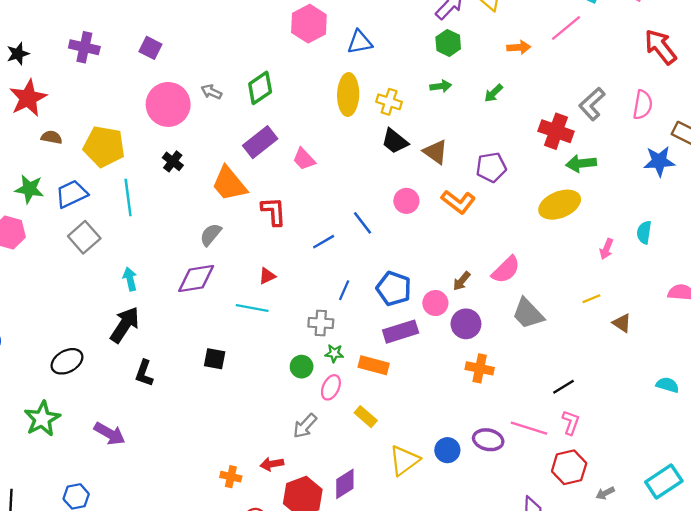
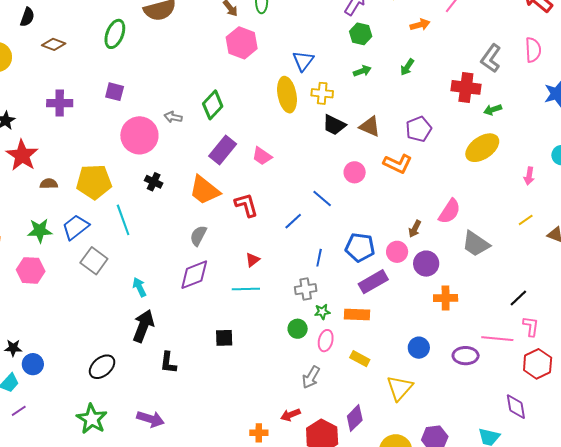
blue triangle: (360, 42) -> (303, 61), moved, turned -30
green arrow: (581, 163) -> (493, 110), size x0.7
blue circle: (447, 450) -> (419, 348), moved

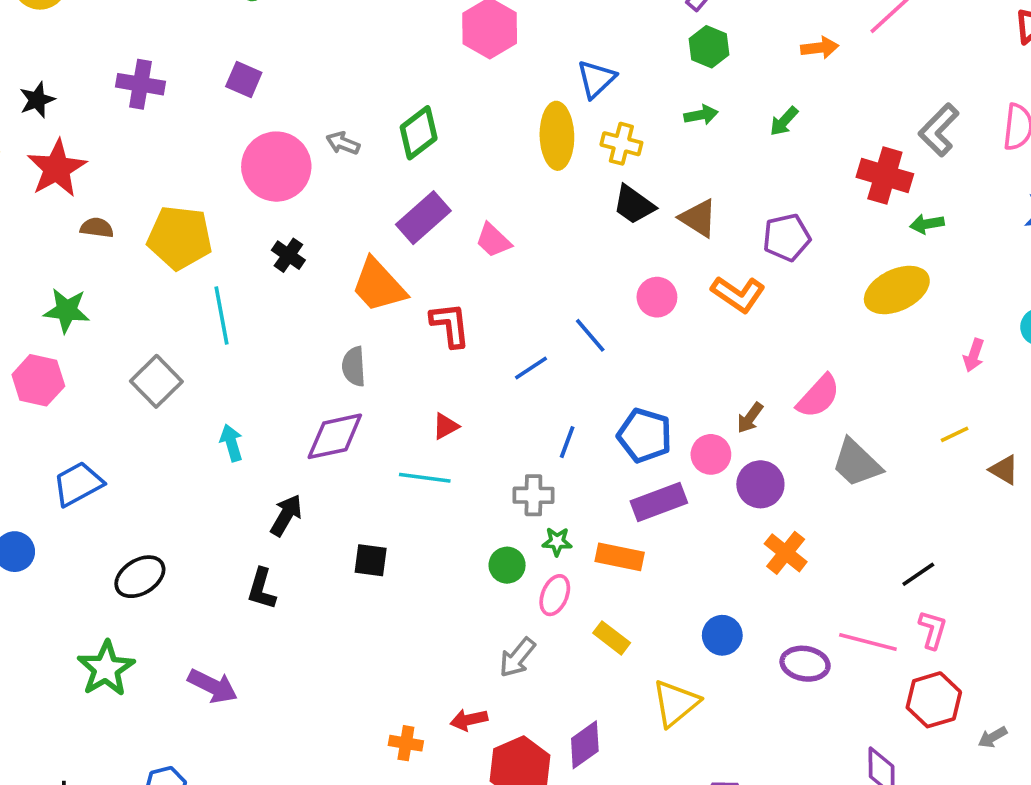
blue trapezoid: (76, 227) -> (78, 484), moved
gray semicircle: (198, 236) -> (354, 366), turned -40
orange cross: (446, 298) -> (786, 553), turned 30
black arrow: (143, 326) -> (286, 515), moved, size x0.7

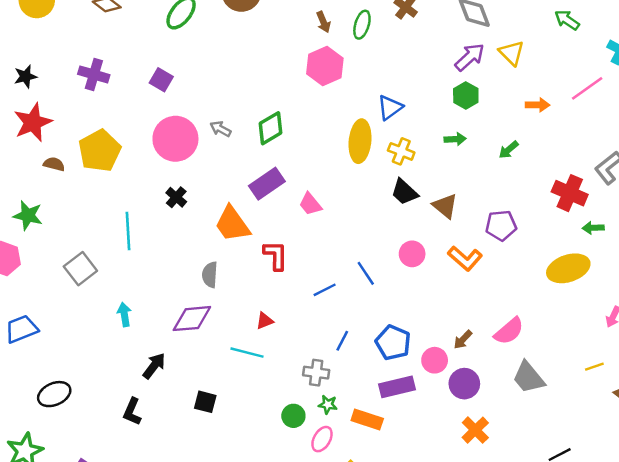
yellow pentagon: (180, 238) -> (100, 151), moved, turned 30

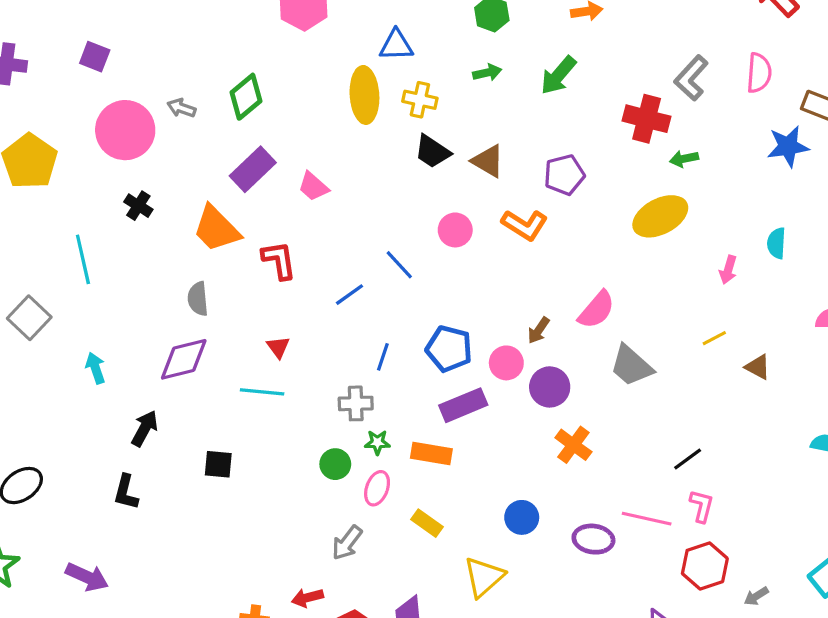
blue triangle: (390, 107) -> (396, 45), turned 44
green arrow: (509, 150) -> (558, 75), size x1.5
red triangle: (265, 321) -> (278, 347), turned -36

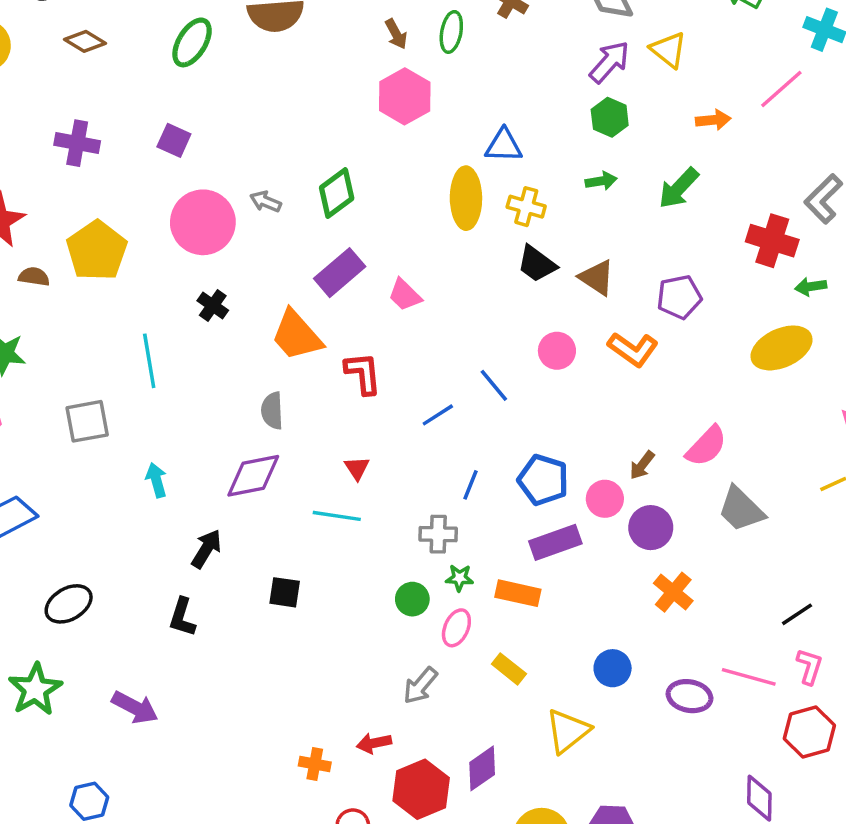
gray square: (29, 318) -> (87, 421), turned 33

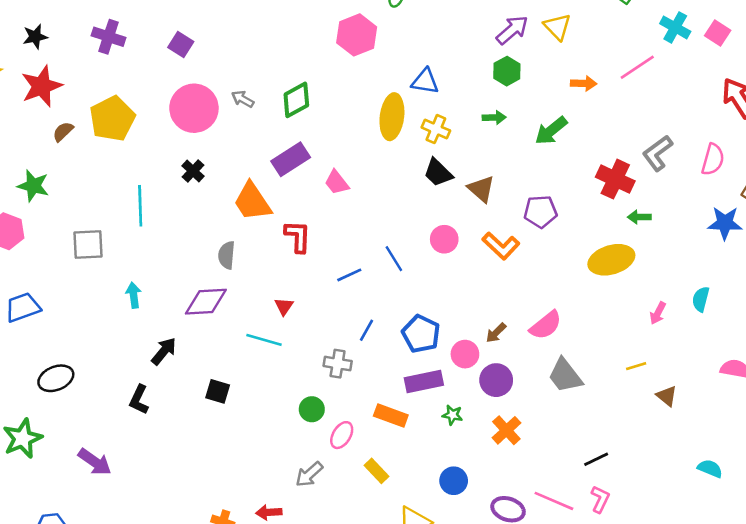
brown semicircle: (34, 277) -> (63, 132), turned -60
green star: (459, 578) -> (452, 415), moved

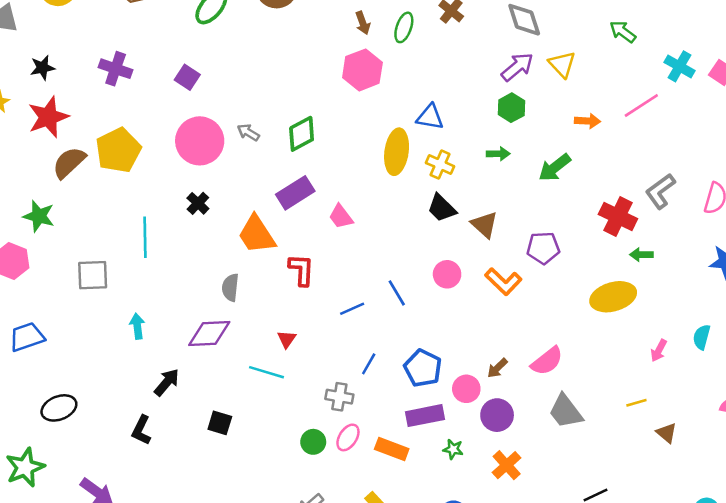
brown semicircle: (63, 132) -> (69, 163), size x1.6
pink ellipse: (342, 435) -> (348, 437), moved

